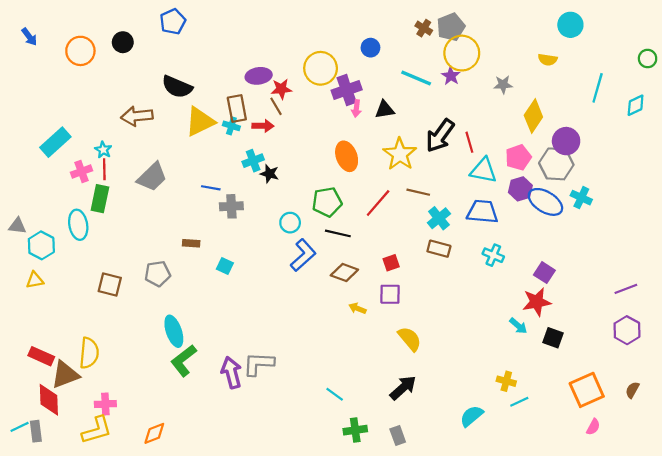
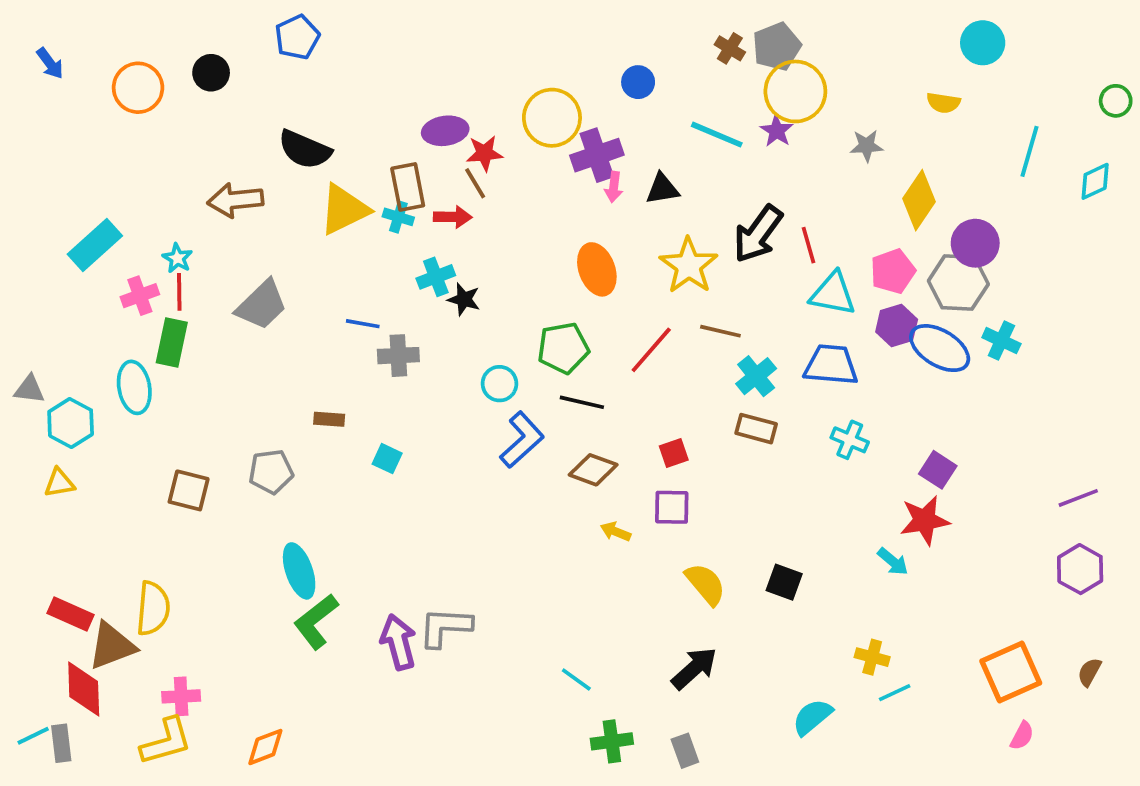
black square: (553, 338) -> (784, 582), moved

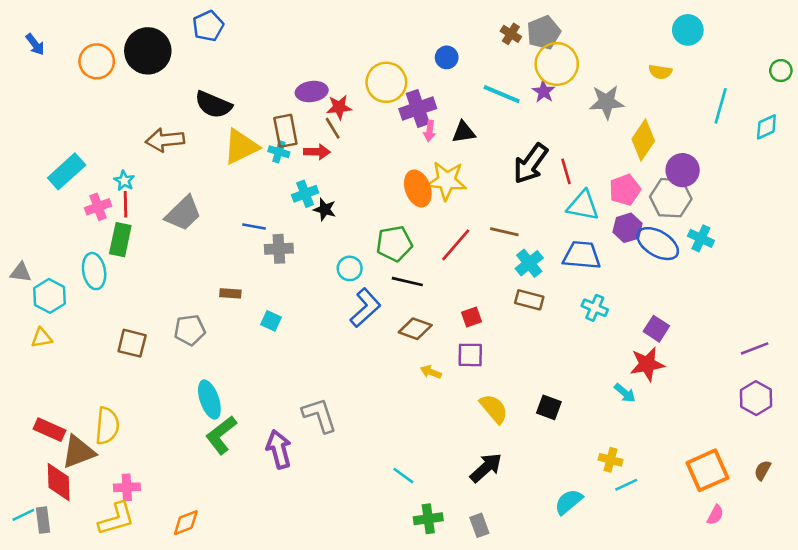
black circle: (211, 73) -> (148, 51), size x1.8
gray star: (867, 146) -> (607, 102), size x1.5
yellow star: (689, 266) -> (447, 181), moved, turned -30
gray L-shape: (445, 627) -> (320, 415), moved, turned 69

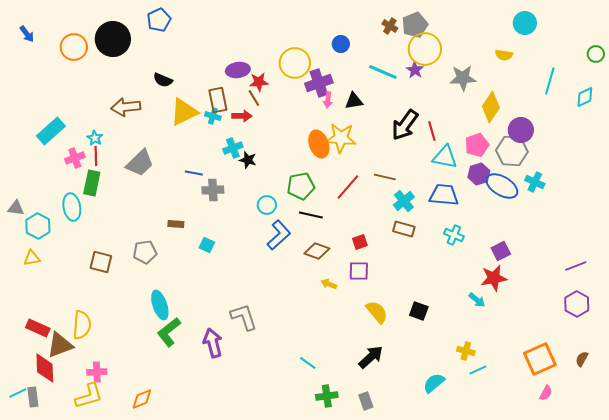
black semicircle: (213, 105) -> (163, 80), size x0.7
purple square: (656, 329) -> (501, 251), turned 30

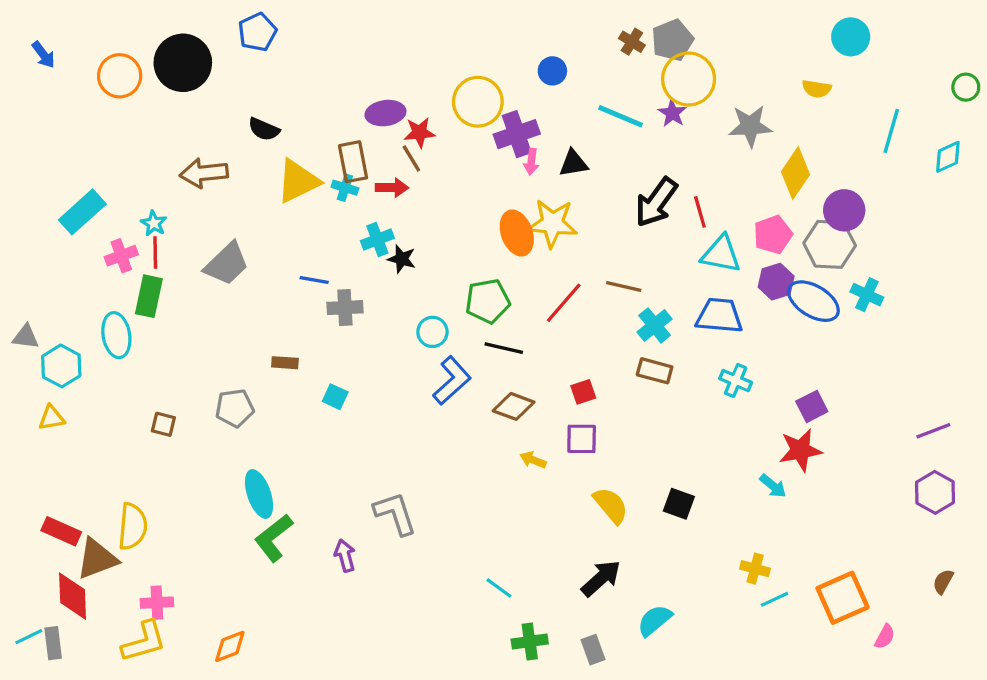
brown square: (101, 262) -> (163, 424), size x0.7
purple arrow: (213, 343) -> (345, 556), size x0.7
orange square: (540, 359) -> (843, 598), moved
cyan semicircle: (434, 383) -> (655, 620), moved

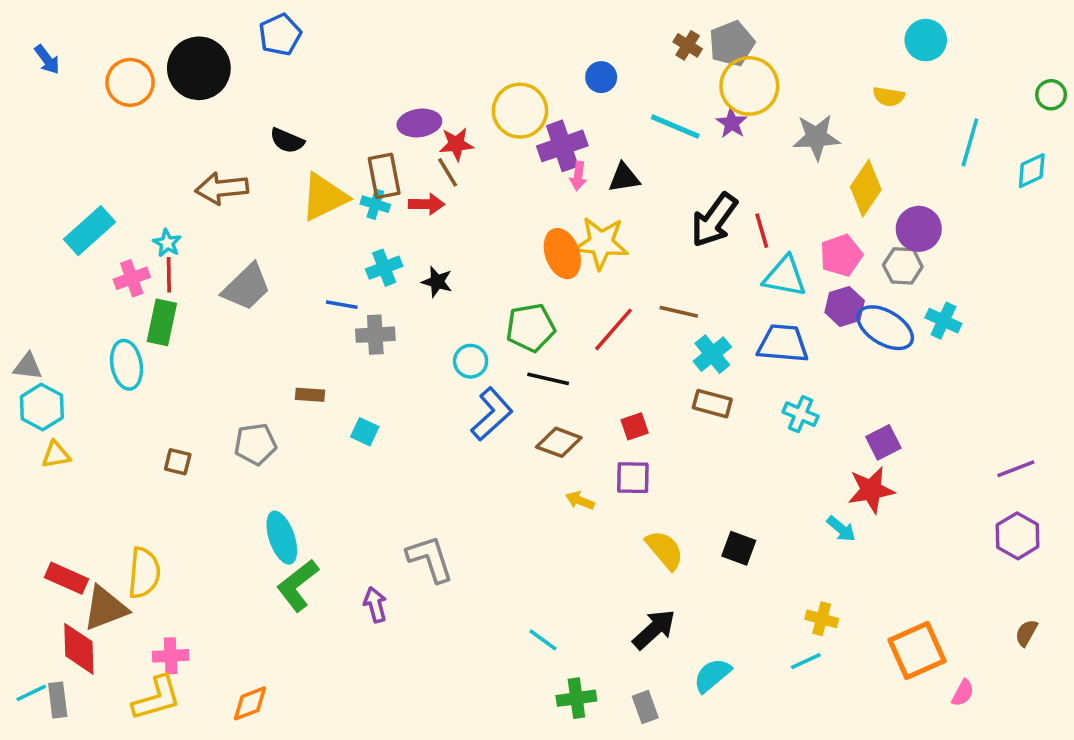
cyan cross: (377, 239) -> (384, 268), moved
gray hexagon: (830, 244) -> (903, 266), size x0.7
cyan hexagon: (61, 366) -> (42, 407), moved
cyan line: (775, 599) -> (806, 661), moved

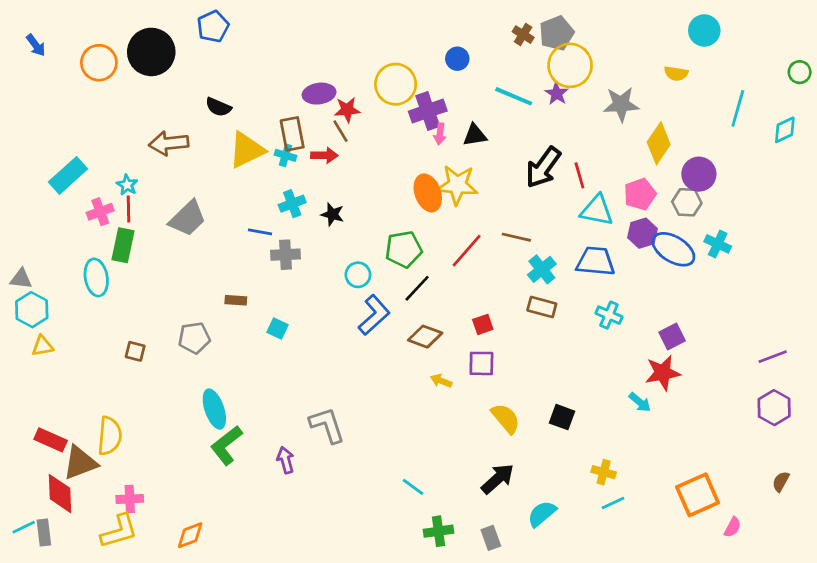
black line: (548, 379) -> (417, 288), turned -60
yellow cross: (822, 619) -> (604, 472), moved

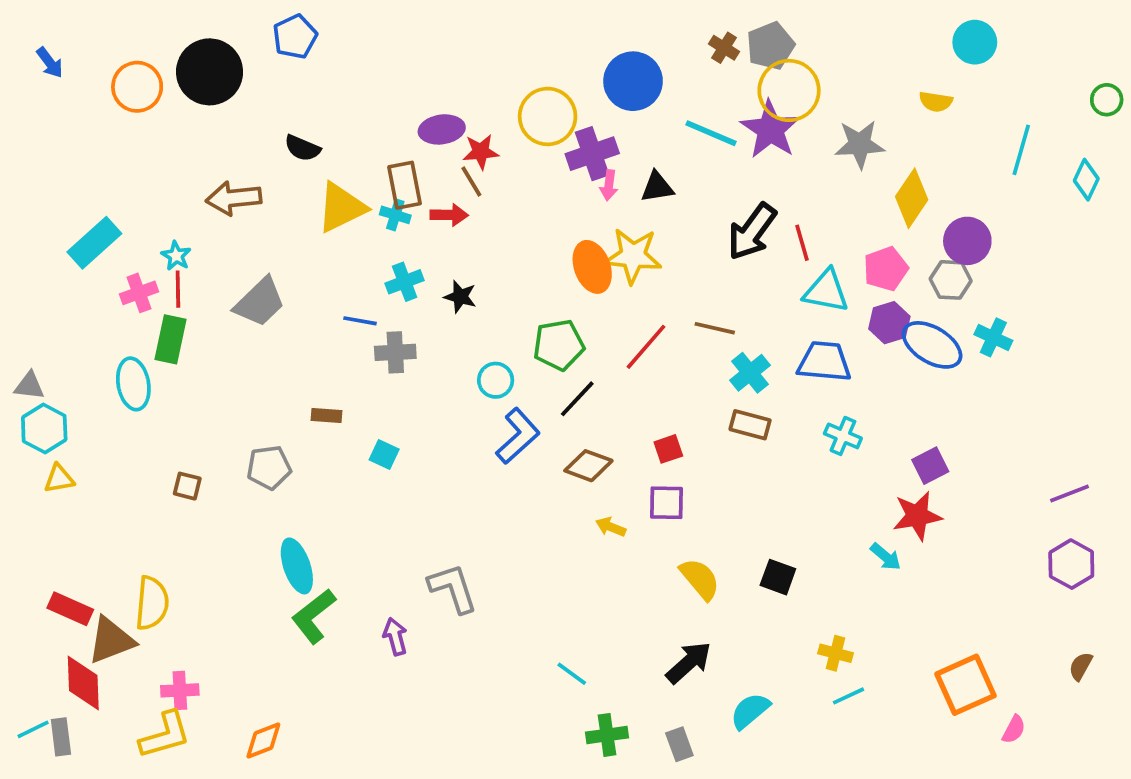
blue circle: (457, 59) -> (633, 81), size x1.8
purple star: (557, 94) -> (770, 129), size x1.8
cyan diamond: (785, 130) -> (1086, 180), turned -40

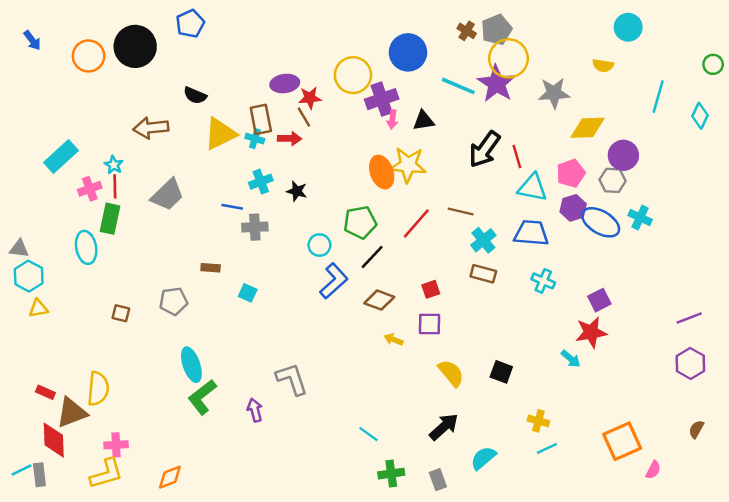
yellow diamond: (912, 198) -> (587, 128), turned 54
red rectangle: (70, 609) -> (45, 392), size x0.7

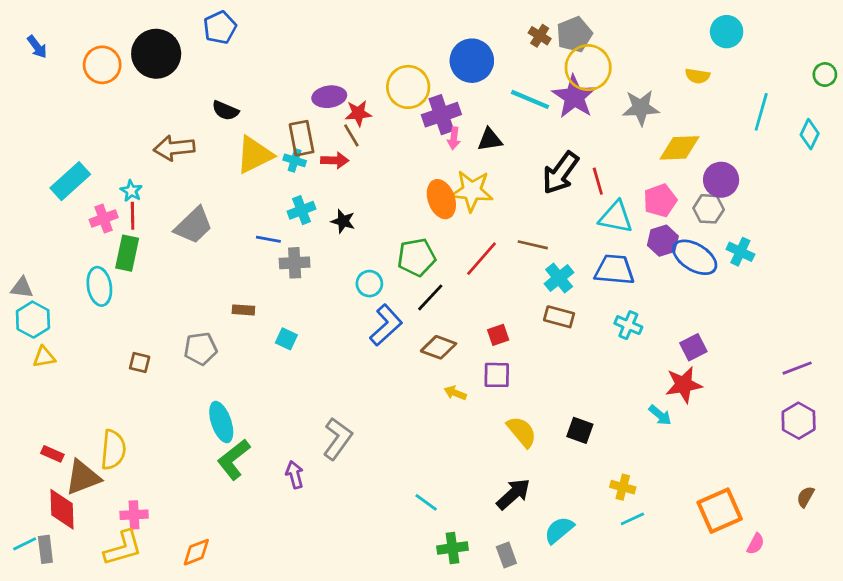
gray L-shape: (292, 379) -> (338, 439), turned 54

